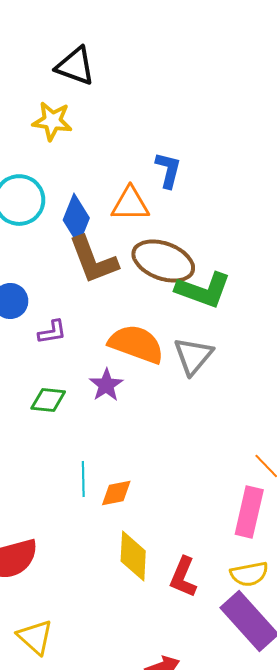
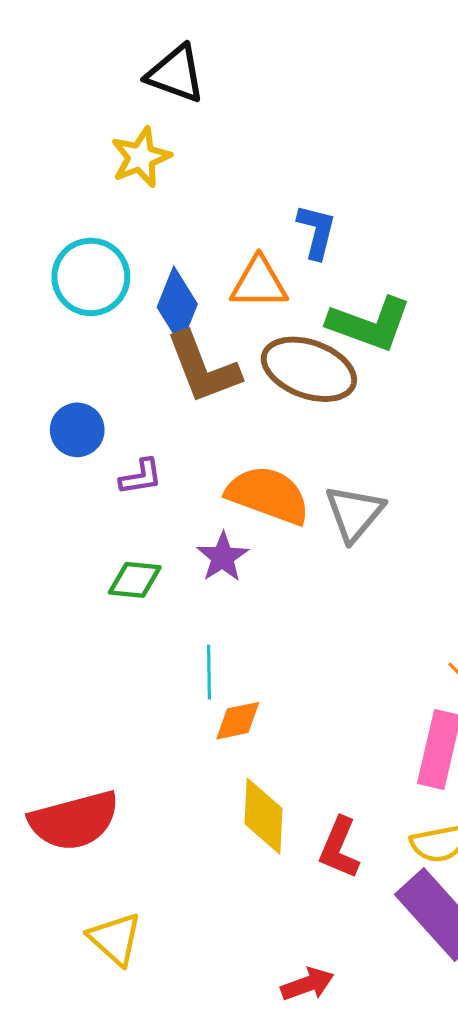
yellow star: (52, 121) -> (141, 157), turned -30
green L-shape: (203, 290) -> (370, 324), moved
cyan line: (83, 479) -> (209, 672), moved

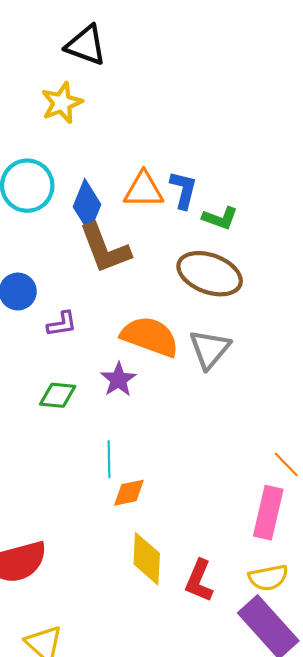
blue L-shape: (317, 231) -> (183, 190), moved
green L-shape: (370, 324) -> (220, 218), size x0.6
brown ellipse: (309, 369) -> (210, 274), moved

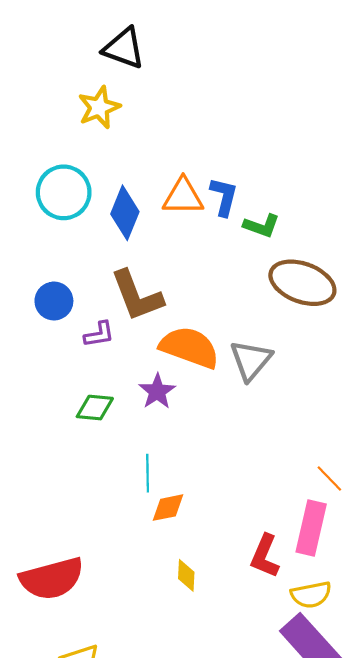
brown L-shape: (105, 249) -> (137, 296), moved
brown ellipse: (210, 274) -> (302, 283), moved
yellow diamond: (147, 559) -> (186, 575), size x0.6
red L-shape: (199, 581) -> (265, 556), moved

